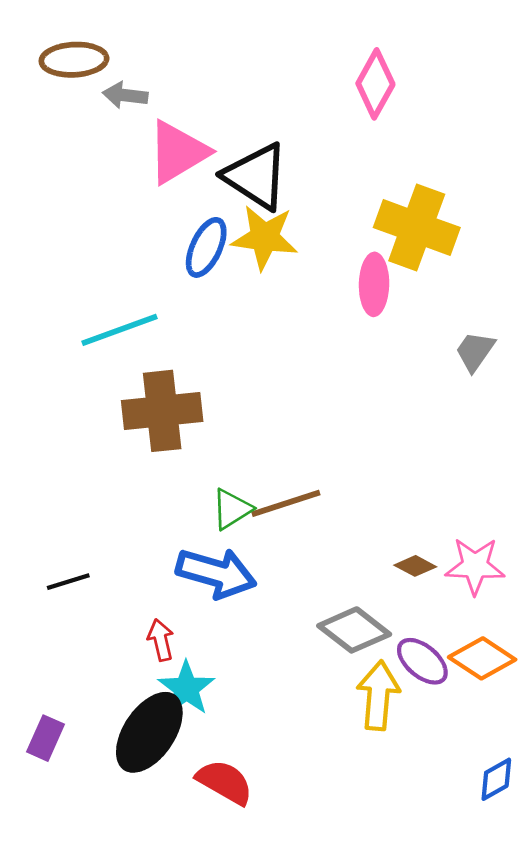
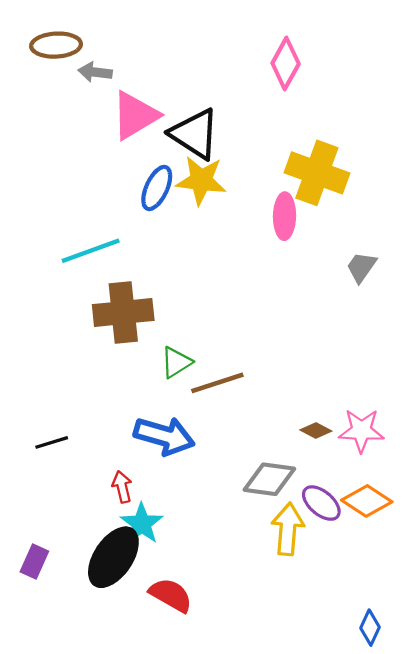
green triangle: (232, 509) -> (176, 362), moved
gray diamond: (354, 630) -> (269, 479), turned -30
blue diamond: (496, 779) -> (370, 628), moved, turned -36

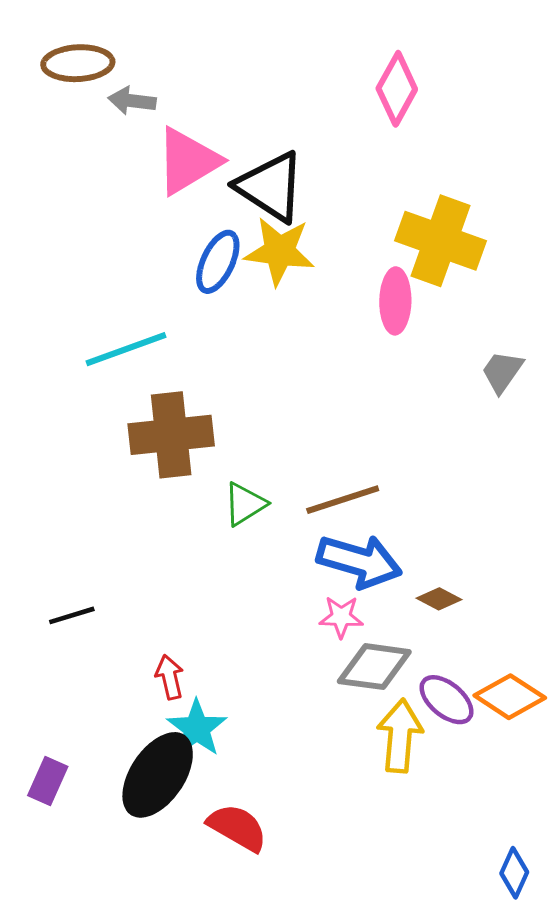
brown line: (217, 383) -> (343, 500), moved
pink star: (361, 431) -> (341, 617), moved, size x0.7
blue arrow: (164, 436) -> (359, 561), moved

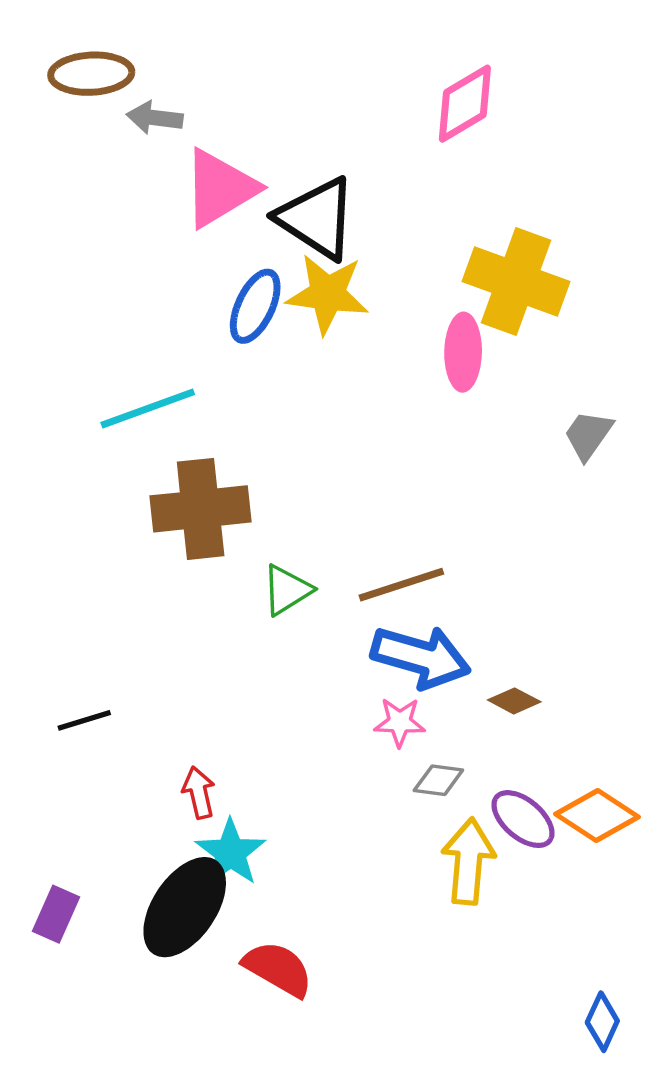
pink diamond: (397, 89) -> (465, 104), turned 30
gray diamond: (374, 667) -> (438, 780), size x0.6

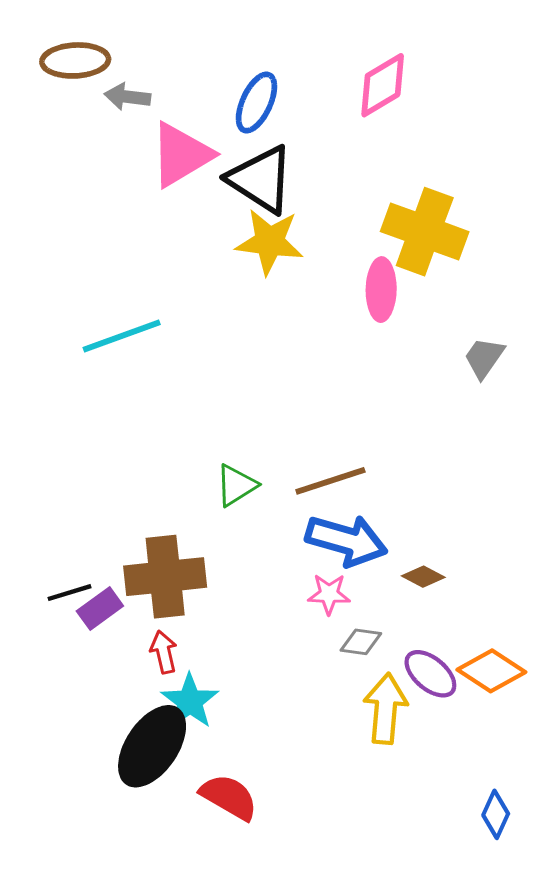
blue ellipse: (255, 306) -> (256, 103), moved
brown cross: (201, 509) -> (165, 577), moved
purple rectangle: (56, 914) -> (100, 609), moved, turned 30
blue diamond: (602, 1022) -> (496, 814), moved

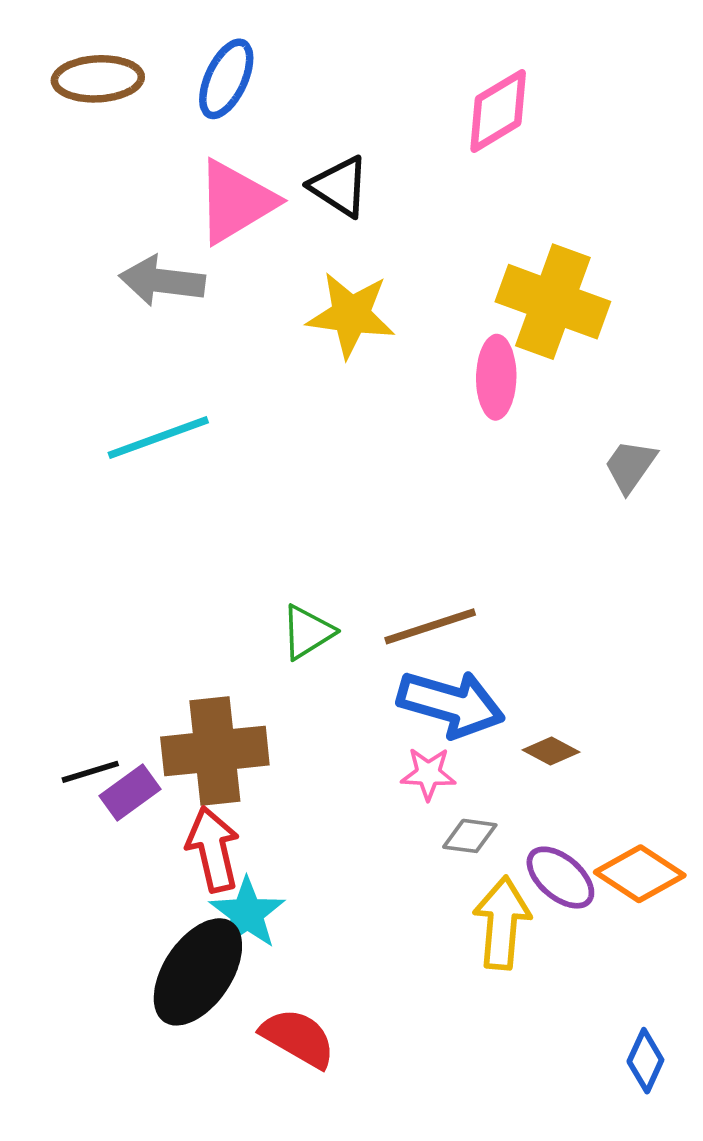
gray arrow: (127, 97) -> (162, 281), moved, size x1.4
blue ellipse: (256, 103) -> (226, 79), moved
black triangle: (261, 179) -> (340, 186), moved, size x0.7
red arrow: (164, 652) -> (213, 849), size x1.5

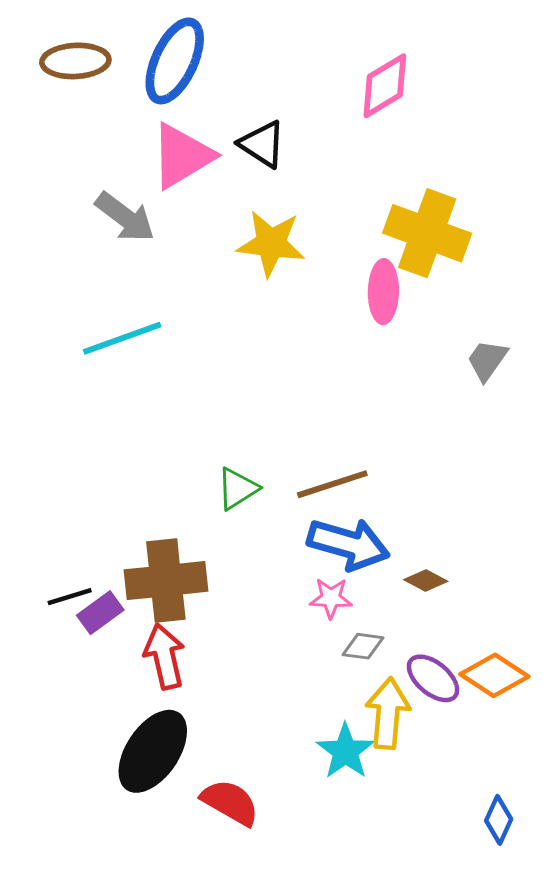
blue ellipse: (226, 79) -> (175, 61), size x1.4
gray arrow: (162, 281) -> (125, 217), turned -150
cyan star: (247, 913) -> (345, 751), moved

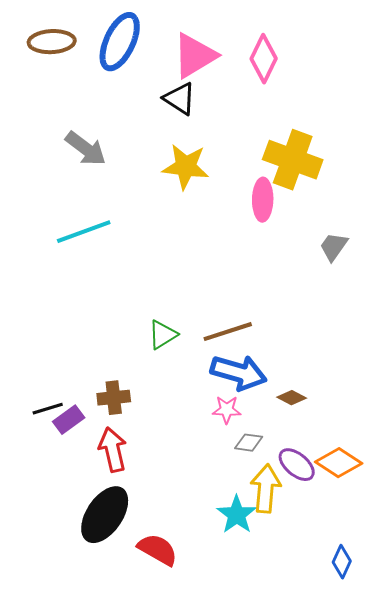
pink diamond: (385, 86) -> (264, 59), turned -33
pink triangle: (182, 156) -> (195, 56), moved
brown cross: (166, 581) -> (114, 398), size x0.6

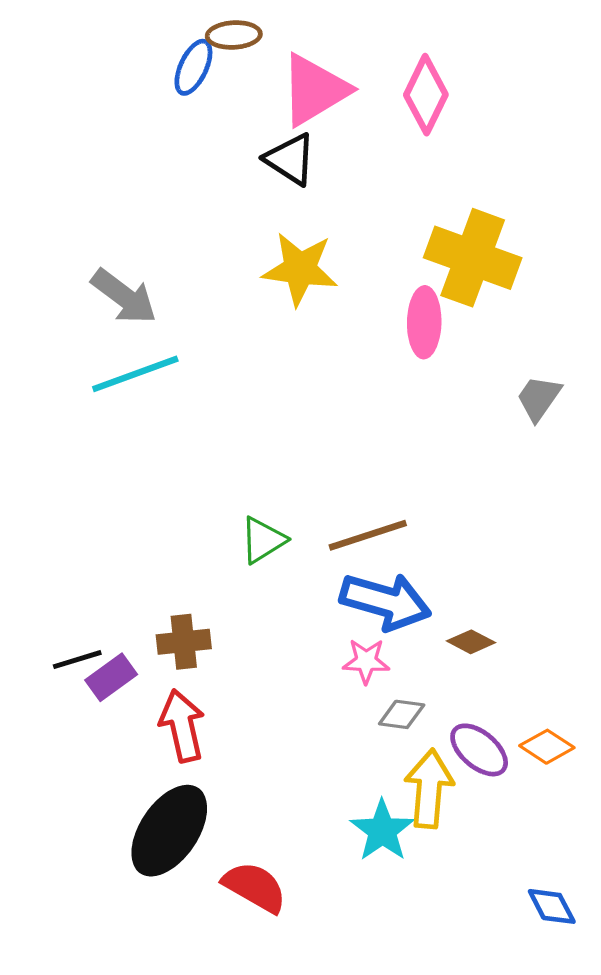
brown ellipse: (52, 42) -> (234, 35), moved, size x0.7
blue ellipse: (120, 42) -> (193, 67), size x0.6
gray arrow: (86, 149) -> (124, 296), moved
orange diamond: (339, 463) -> (547, 747), size x0.7
blue diamond: (342, 562) -> (552, 906), turned -52

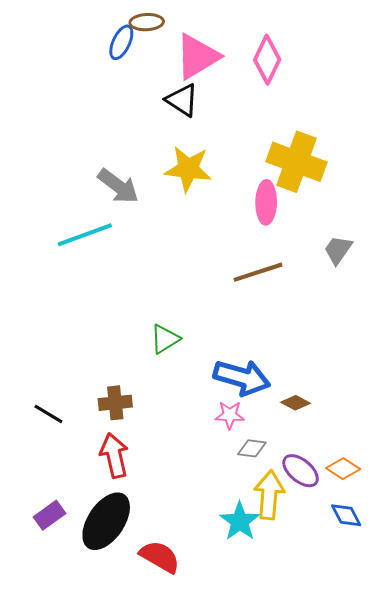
gray arrow: (124, 296) -> (118, 186), moved
brown line: (368, 535) -> (258, 272), moved
black line: (77, 660) -> (48, 414), turned 48
purple rectangle: (111, 677) -> (49, 515), moved
blue diamond: (552, 906) -> (346, 515), moved

